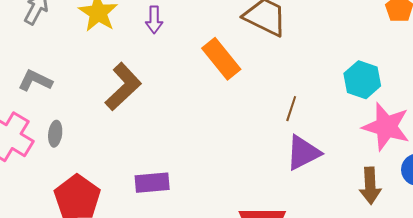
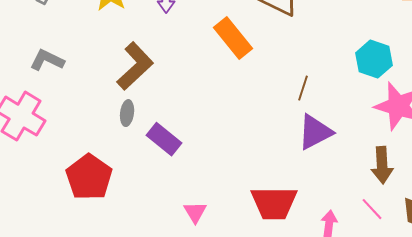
gray ellipse: (55, 134) -> (127, 113), moved
purple rectangle: (152, 183) -> (164, 139), moved, turned 44

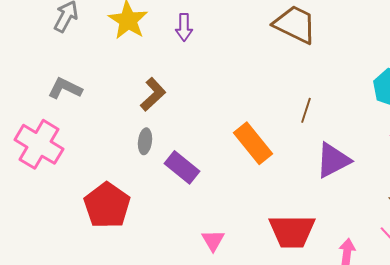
orange rectangle: (233, 38) -> (253, 143), moved
brown L-shape: (135, 66) -> (153, 94), size x0.7
brown line: (303, 88) -> (306, 110), moved

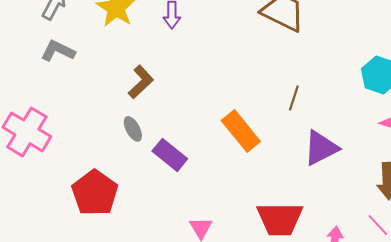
gray L-shape: (65, 88) -> (58, 51), moved
gray ellipse: (145, 141) -> (133, 129), turned -35

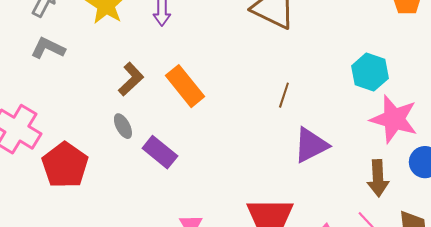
orange rectangle: (241, 131) -> (185, 86), moved
red pentagon: (95, 193) -> (65, 165), moved

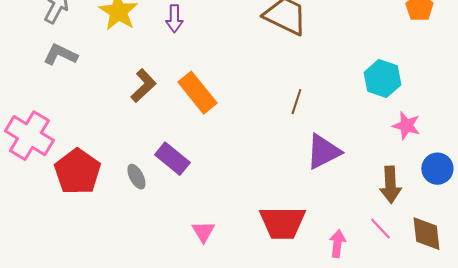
pink star: (394, 119) -> (406, 126), size x0.6
gray ellipse: (123, 126) -> (136, 177), moved

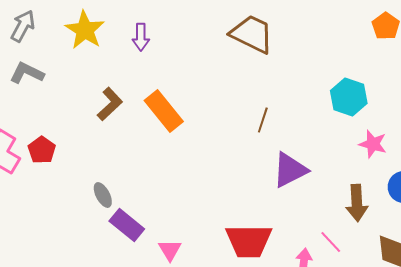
purple rectangle: (172, 159) -> (127, 225), moved
red pentagon: (77, 172) -> (42, 150), moved, size x0.6
pink line: (380, 229) -> (331, 242), moved

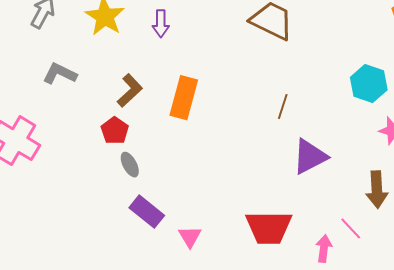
gray L-shape: (27, 73) -> (60, 74), moved
orange rectangle: (164, 111) -> (184, 98), turned 54
red pentagon: (42, 150) -> (115, 131), moved
gray ellipse: (103, 195) -> (130, 165), moved

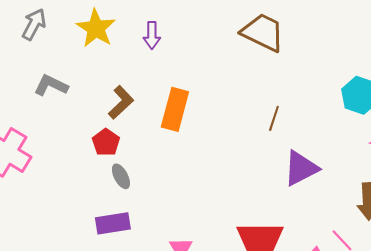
purple rectangle: (147, 212) -> (113, 223), moved, turned -48

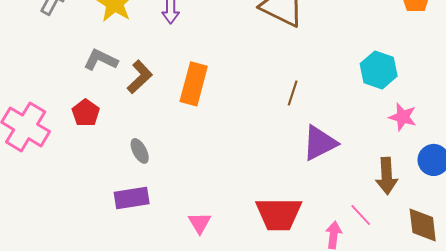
gray L-shape: (51, 85) -> (101, 60), moved
red pentagon: (106, 142) -> (86, 113), moved

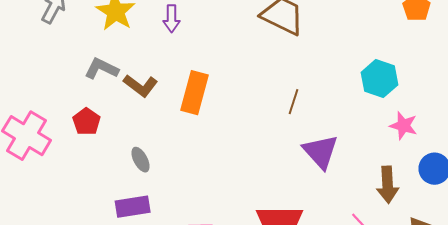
brown L-shape: (140, 77) -> (141, 86), turned 80
purple triangle: (320, 143) -> (321, 152), turned -45

